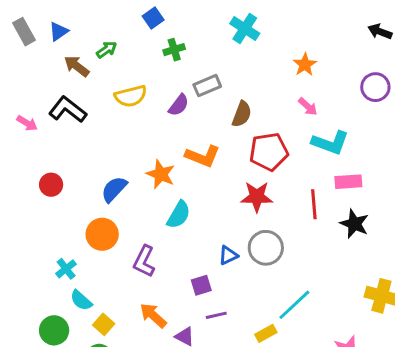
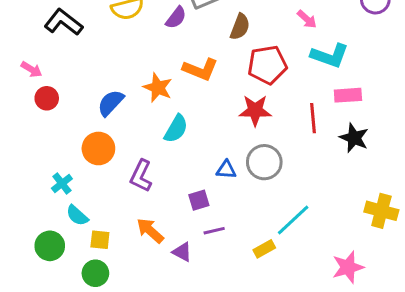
pink arrow: (27, 123) -> (31, 69), moved
blue triangle: (228, 255) -> (226, 170), turned 30
yellow square: (104, 324) -> (100, 240), turned -35

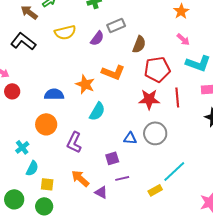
blue semicircle: (111, 103) -> (54, 94), turned 48
red line: (313, 118) -> (177, 97), moved
cyan semicircle: (77, 215) -> (32, 168), turned -105
green circle: (50, 246) -> (14, 199), moved

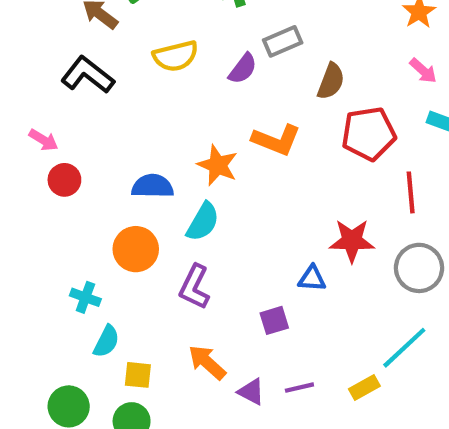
red star: (149, 99) -> (352, 241), moved
cyan semicircle: (97, 111) -> (203, 222), moved
gray circle: (155, 133) -> (419, 268), moved
cyan cross: (22, 147) -> (85, 297), turned -32
purple line: (122, 178) -> (299, 388), moved

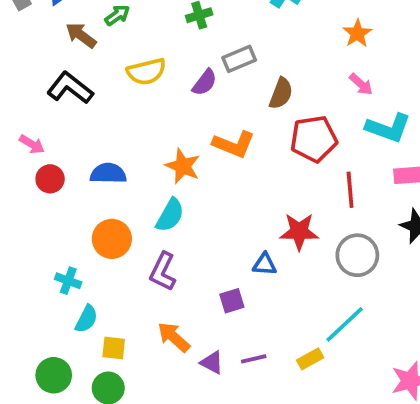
blue semicircle: (153, 186) -> (108, 173), moved

